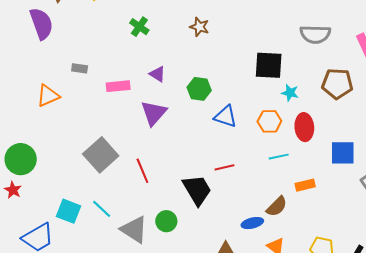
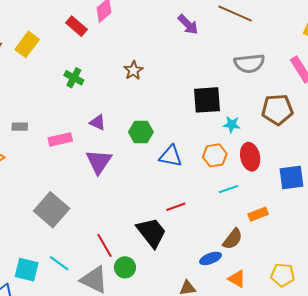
brown star: (199, 27) -> (133, 70), turned 30
red line: (142, 171) -> (105, 245), moved

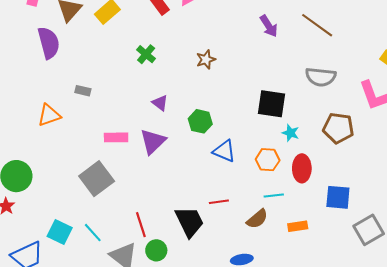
pink rectangle: (60, 139) -> (116, 137), moved
brown semicircle: (233, 239) -> (257, 219), moved

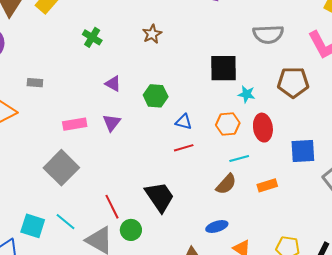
purple triangle: (153, 141) -> (112, 123), size x0.7
blue triangle: (224, 151) -> (184, 122), size x0.7
red line: (219, 202) -> (184, 148), moved

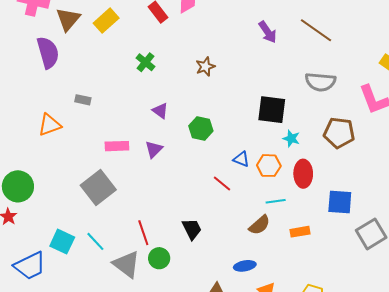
blue triangle: (184, 122) -> (241, 159), moved
red line: (184, 148) -> (222, 184), turned 48
black trapezoid: (160, 197) -> (192, 229), size x0.7

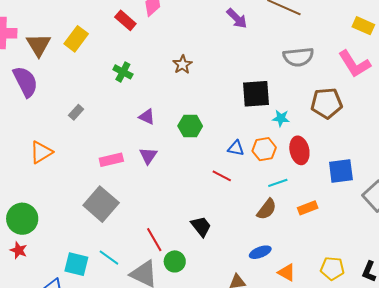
gray rectangle: (83, 100) -> (76, 112), moved, turned -49

